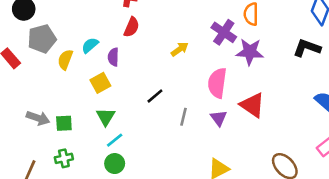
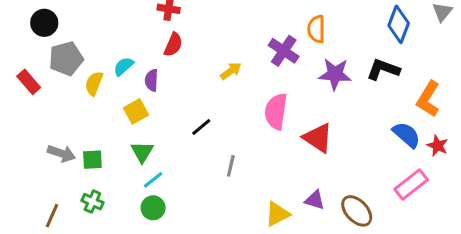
purple star: (250, 52) -> (335, 74), moved
gray line: (183, 117) -> (231, 166), moved
purple triangle: (219, 118) -> (315, 200), moved, turned -36
green cross: (64, 158) -> (92, 202), turned 36

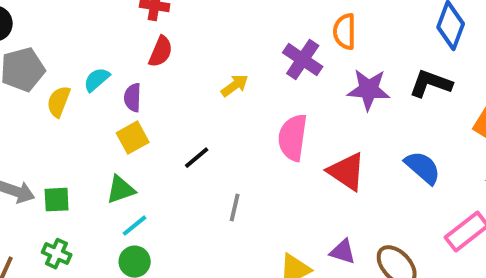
yellow square: (136, 111) -> (133, 138), moved
blue semicircle: (406, 135) -> (423, 168), moved
green triangle: (142, 152) -> (121, 190), turned 40

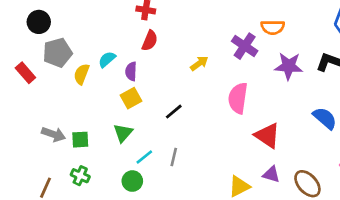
orange semicircle: (345, 32) -> (273, 27), turned -90
red triangle: (347, 172) -> (267, 136), moved
green triangle: (121, 190) -> (123, 133), turned -30
gray line: (235, 208) -> (174, 157), moved
cyan line: (135, 226) -> (144, 157), moved

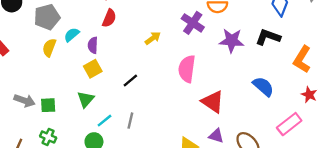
gray pentagon: (57, 53) -> (47, 17), moved

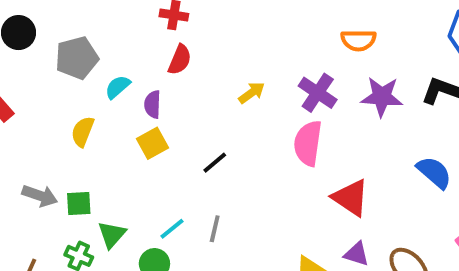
purple cross: (193, 23) -> (318, 93), moved
yellow semicircle: (49, 48) -> (83, 132), moved
green triangle: (86, 99) -> (112, 235), moved

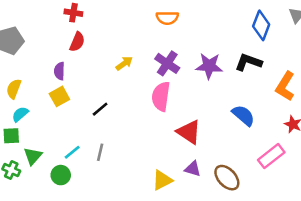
orange semicircle: (358, 40) -> (167, 18), moved
cyan semicircle: (118, 87) -> (20, 114), moved

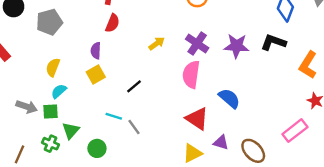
blue semicircle: (243, 115) -> (229, 98), moved
red triangle: (189, 132) -> (197, 119), moved
cyan line: (72, 152) -> (114, 116), moved, turned 56
gray line: (100, 152) -> (134, 127), turned -49

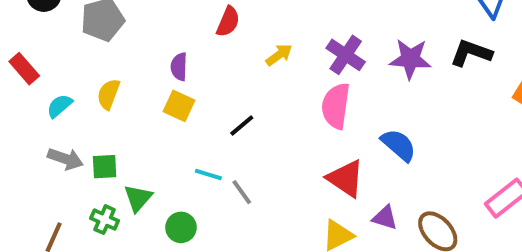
red semicircle: (112, 23) -> (228, 22), moved
yellow square: (96, 74) -> (179, 106), turned -36
cyan semicircle: (59, 91) -> (59, 106), moved

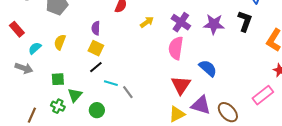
black L-shape: (471, 53) -> (245, 21), turned 90
black line: (242, 125) -> (96, 67), moved
gray arrow: (65, 159) -> (24, 68), moved
red triangle: (346, 178) -> (181, 85), turned 30
purple triangle: (385, 218) -> (201, 105), size x1.5

